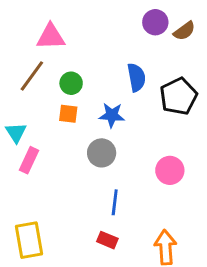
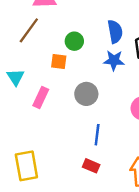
green circle: (71, 83) -> (74, 41), moved
blue star: (112, 115) -> (114, 60), moved
pink rectangle: (29, 160) -> (41, 98), moved

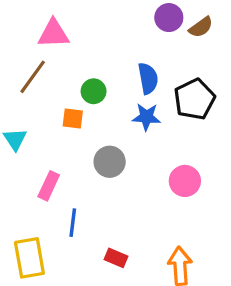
pink rectangle: (41, 98) -> (49, 186), moved
blue line: (97, 135) -> (73, 223), moved

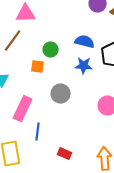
blue semicircle: (148, 78) -> (85, 42), turned -66
pink rectangle: (49, 186) -> (23, 109), size x1.4

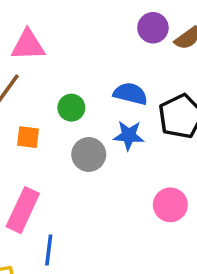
orange square: (38, 67) -> (28, 137), moved
gray circle: (61, 94) -> (89, 154), moved

